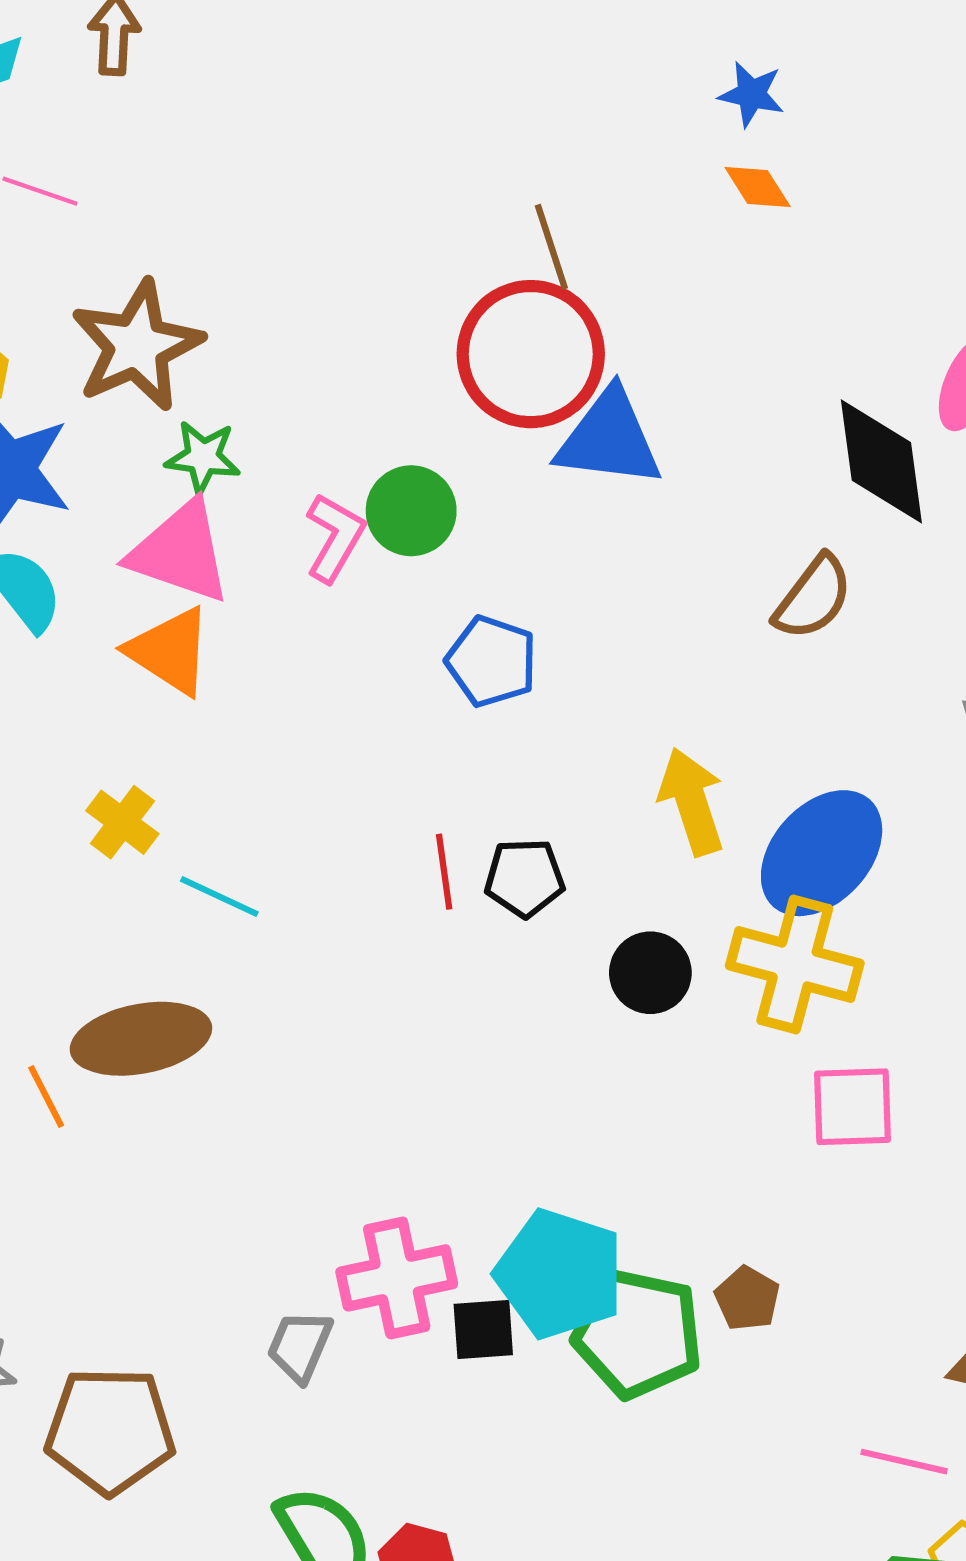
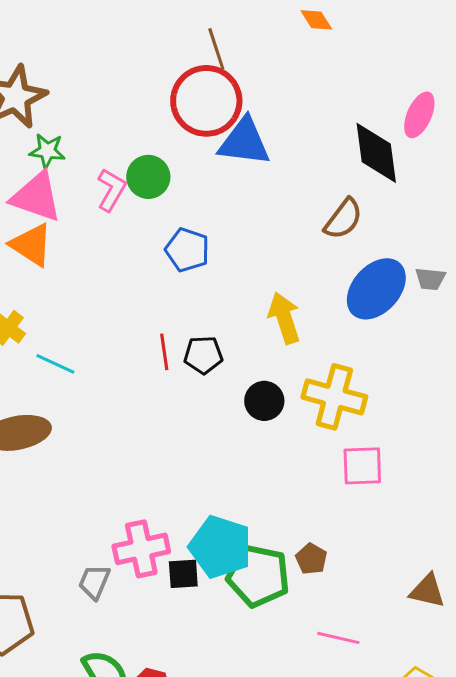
blue ellipse: (822, 853) -> (376, 289), moved
pink line: (904, 1462) -> (338, 638), moved

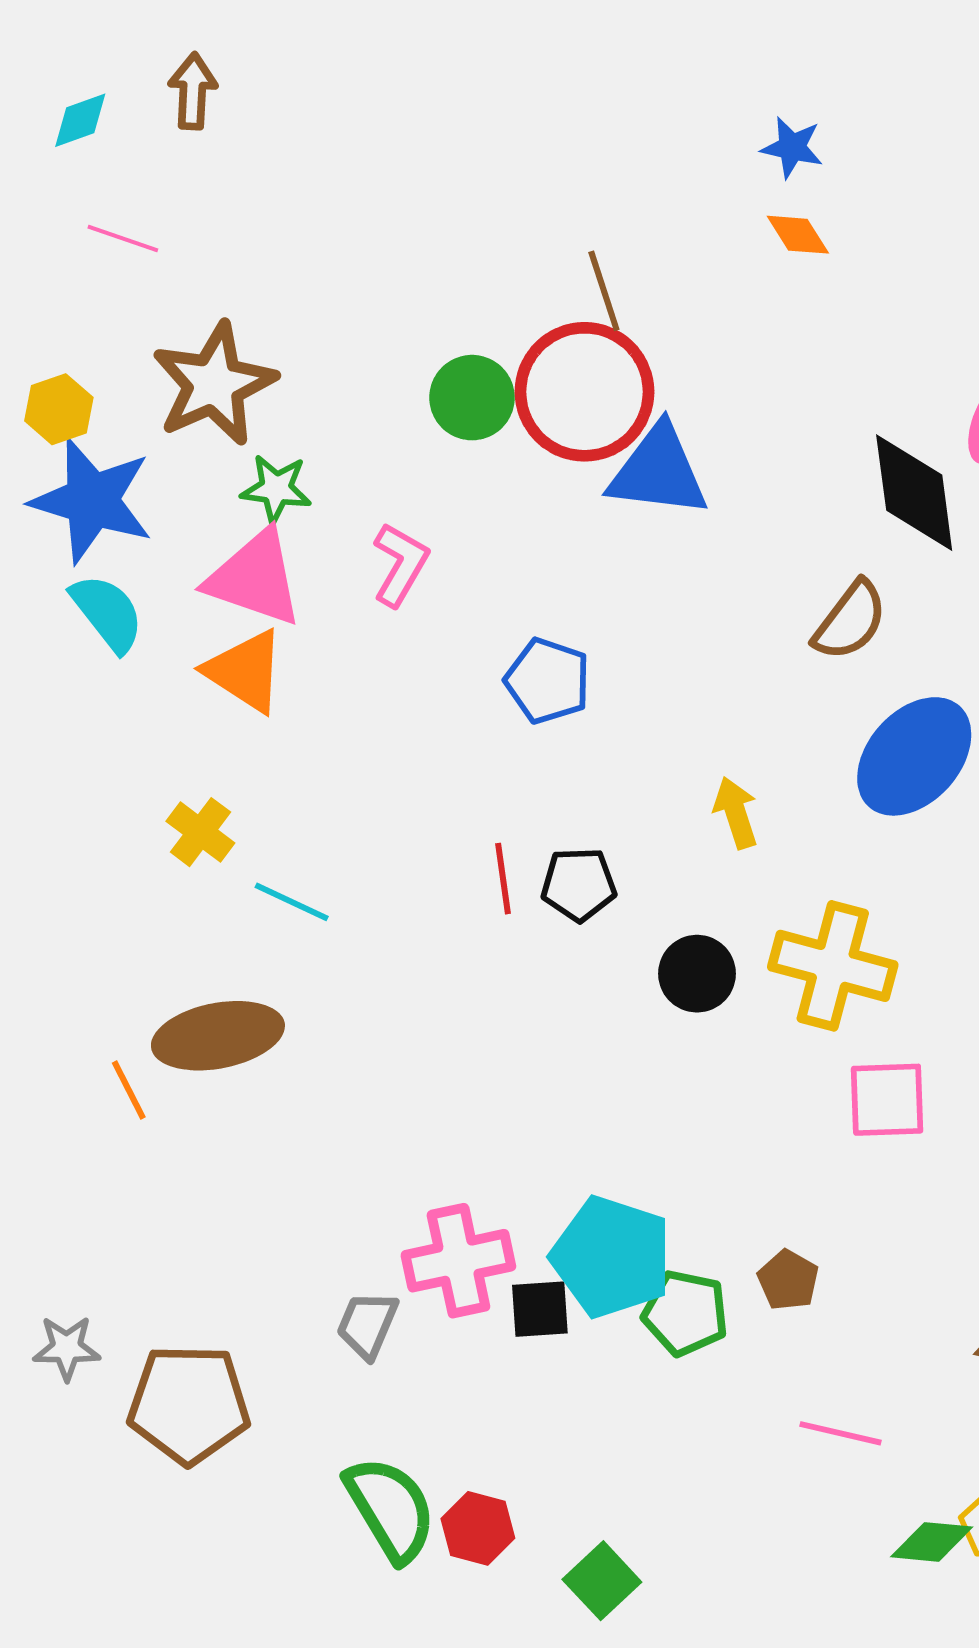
green circle: (148, 177) -> (472, 398), moved
yellow arrow: (284, 318) -> (736, 813), size x0.7
green pentagon: (258, 576) -> (685, 1313), size x0.7

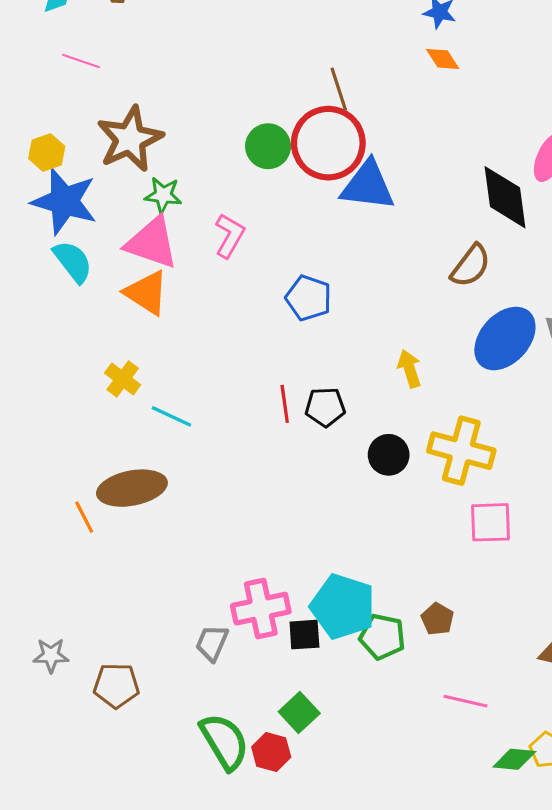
brown pentagon: (189, 1404) -> (116, 685), size x0.7
green square: (602, 1581) -> (299, 712), moved

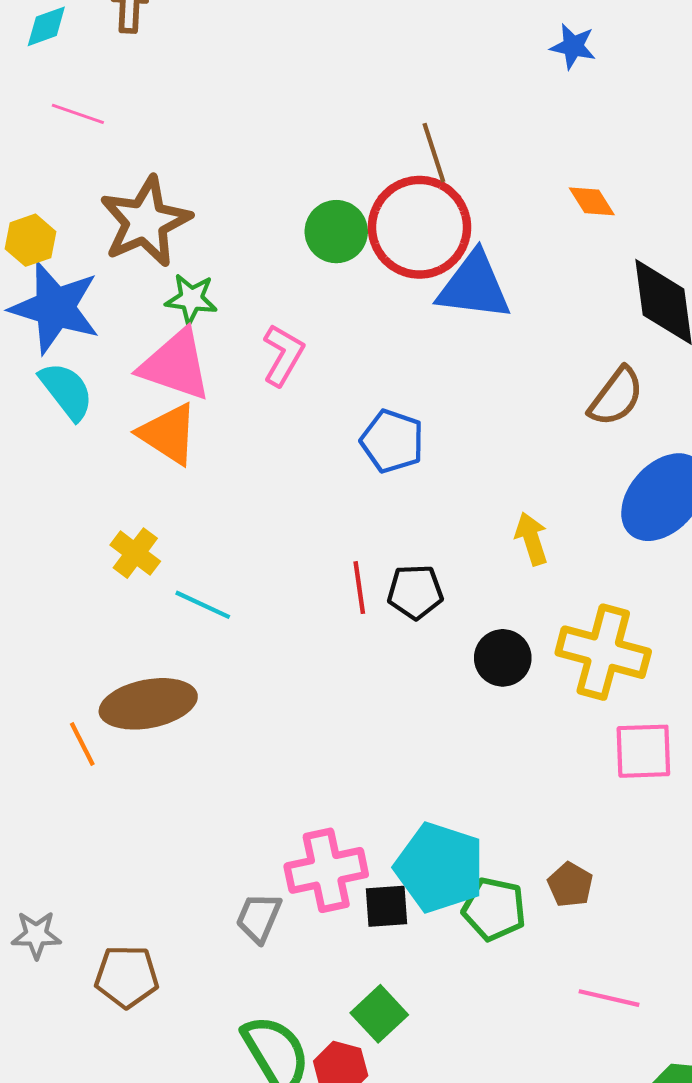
orange diamond: (443, 59) -> (592, 201), moved

